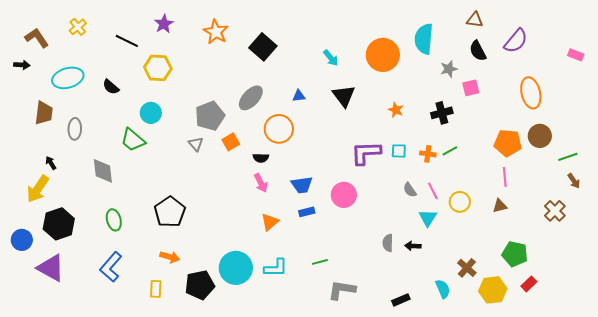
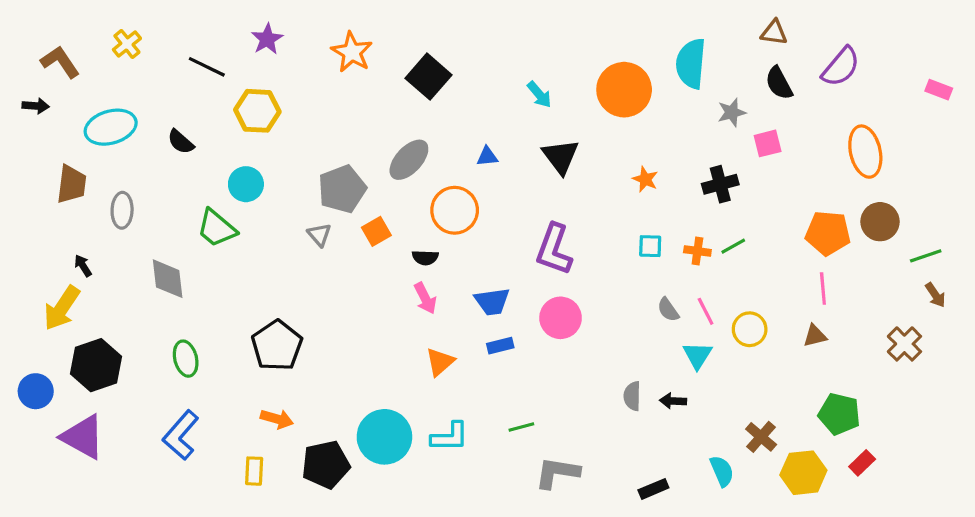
purple L-shape: (366, 153) -> (554, 249), moved, turned -68

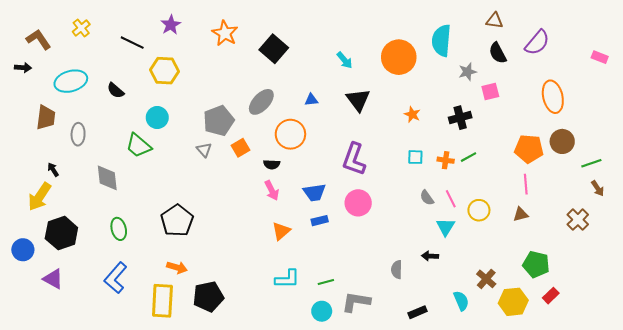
gray semicircle: (632, 396) -> (397, 270), moved
green line: (521, 427) -> (326, 282), moved
purple triangle: (83, 437) -> (53, 279), size x0.7
cyan circle: (384, 437) -> (322, 311), moved, size x0.6
yellow rectangle: (254, 471) -> (162, 301), size x1.8

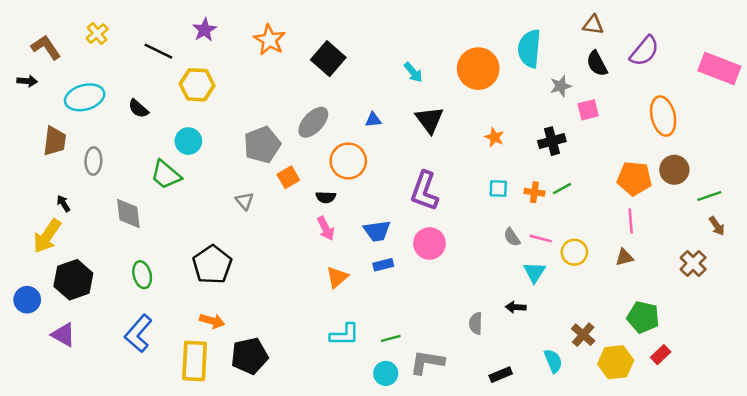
pink rectangle: (600, 57) -> (719, 69), size x2.0
gray triangle: (204, 150) -> (245, 201), moved
pink line: (451, 199) -> (541, 238), turned -48

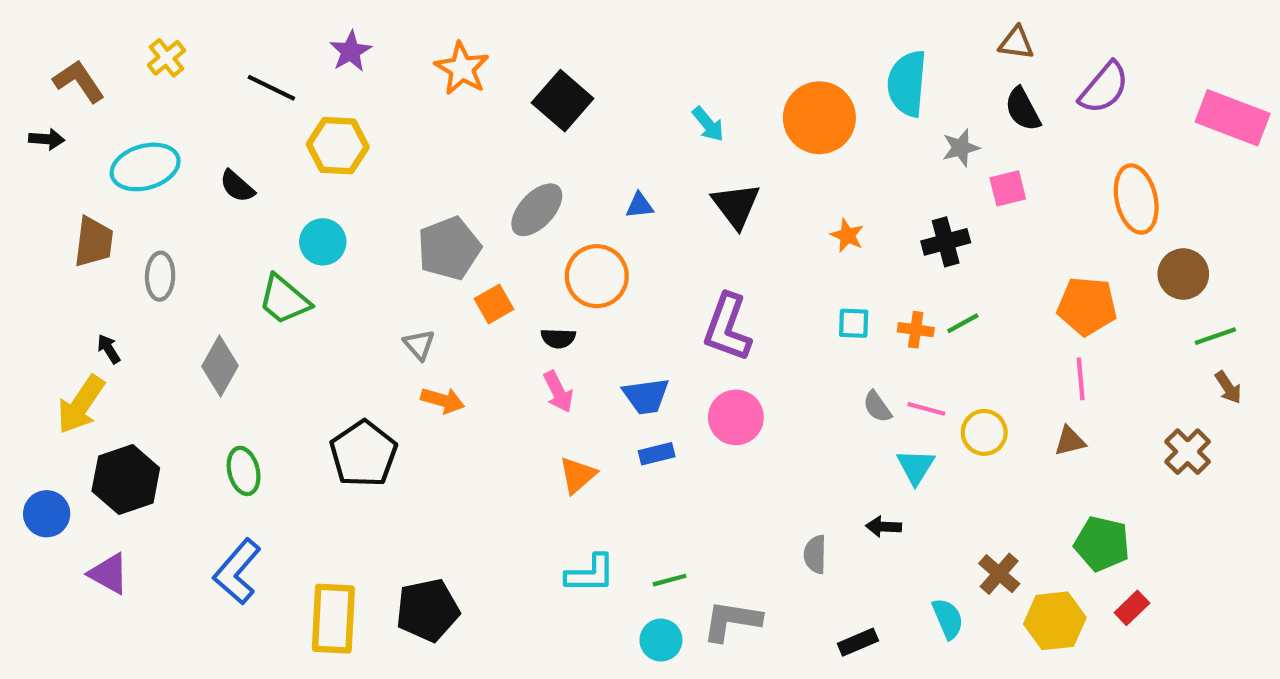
brown circle: (674, 170) -> (1183, 274), moved
gray diamond: (128, 213) -> (220, 366), turned 36
orange arrow: (212, 321) -> (443, 400), moved

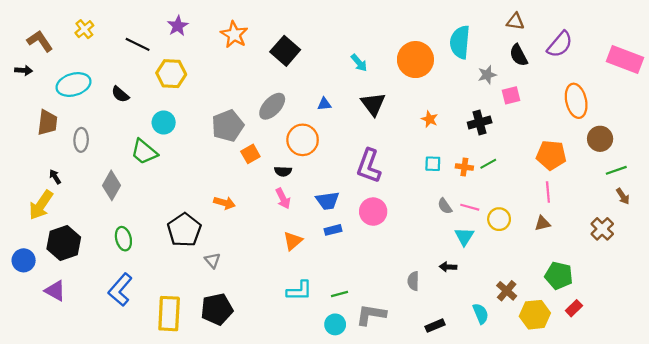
gray triangle: (419, 345) -> (212, 260), moved

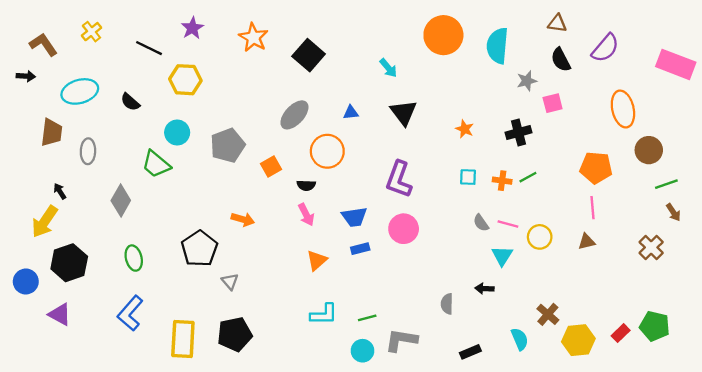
orange circle: (415, 60) -> (443, 35), moved
gray pentagon: (228, 126) -> (228, 145), moved
green pentagon: (559, 276) -> (655, 326), moved

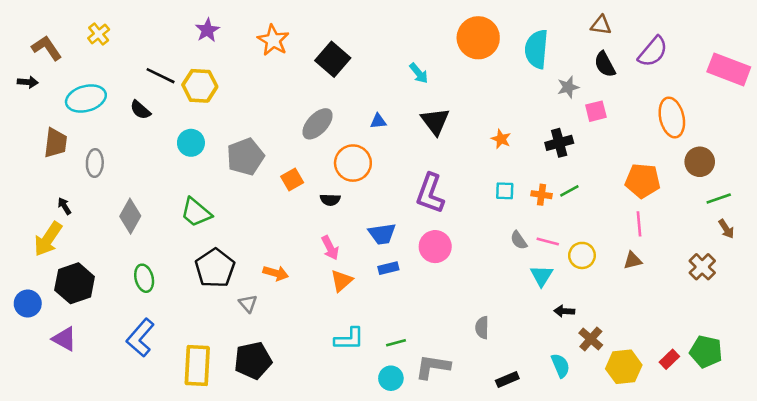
black line: (149, 48) -> (161, 76), moved
green trapezoid: (156, 164) -> (196, 212), moved
pink arrow: (306, 215) -> (330, 248), moved
orange arrow: (243, 219) -> (276, 273), moved
black arrow: (485, 289) -> (564, 311), moved

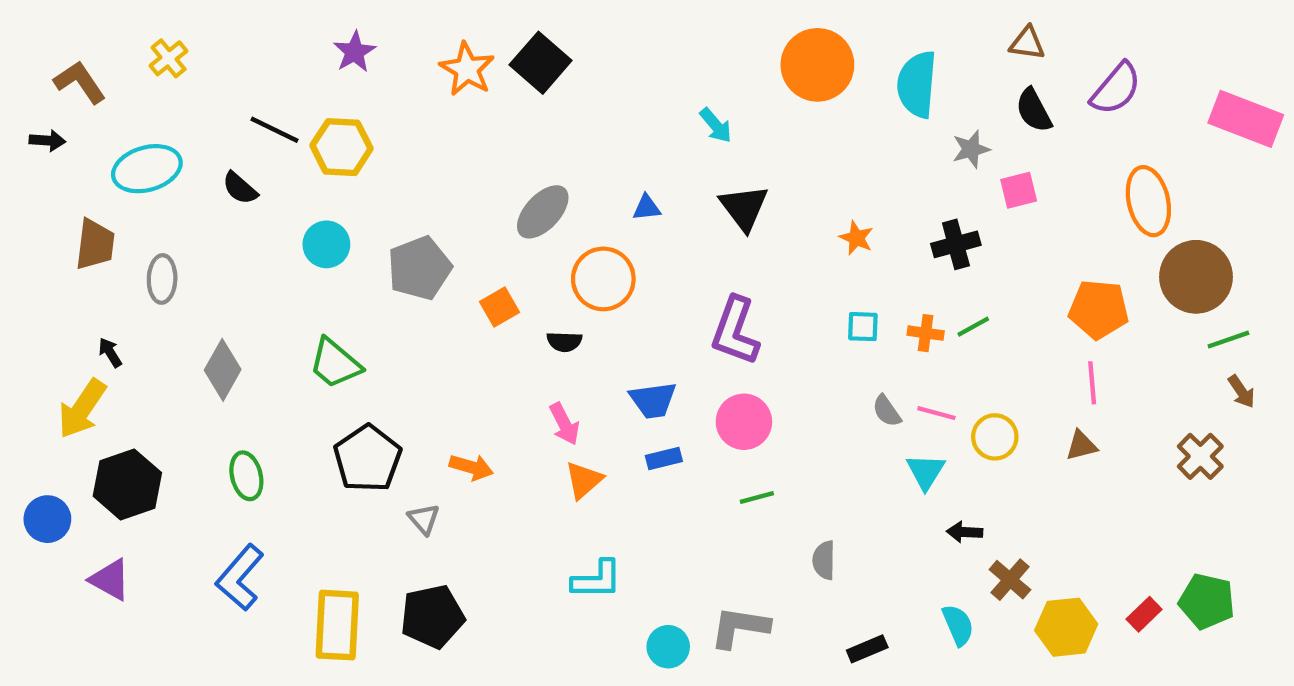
black square: (333, 59) -> (541, 63), moved
brown circle: (700, 162) -> (1196, 277), size x1.4
green line: (396, 343) -> (757, 497), moved

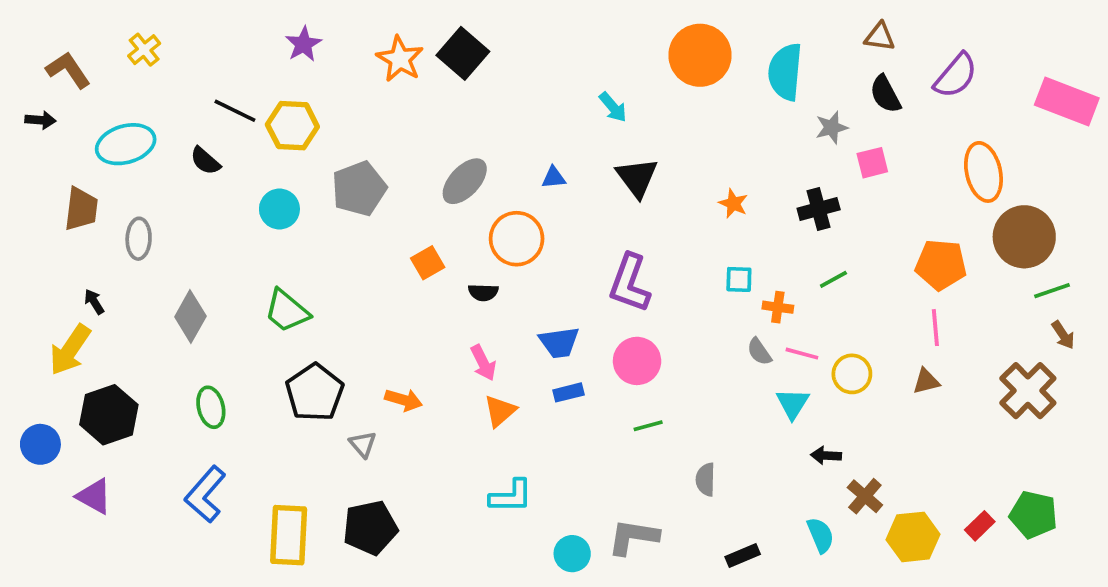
gray pentagon: (419, 268) -> (359, 189), moved
orange cross: (926, 333) -> (778, 307), moved
brown cross: (1200, 456) -> (1028, 391), size x1.4

